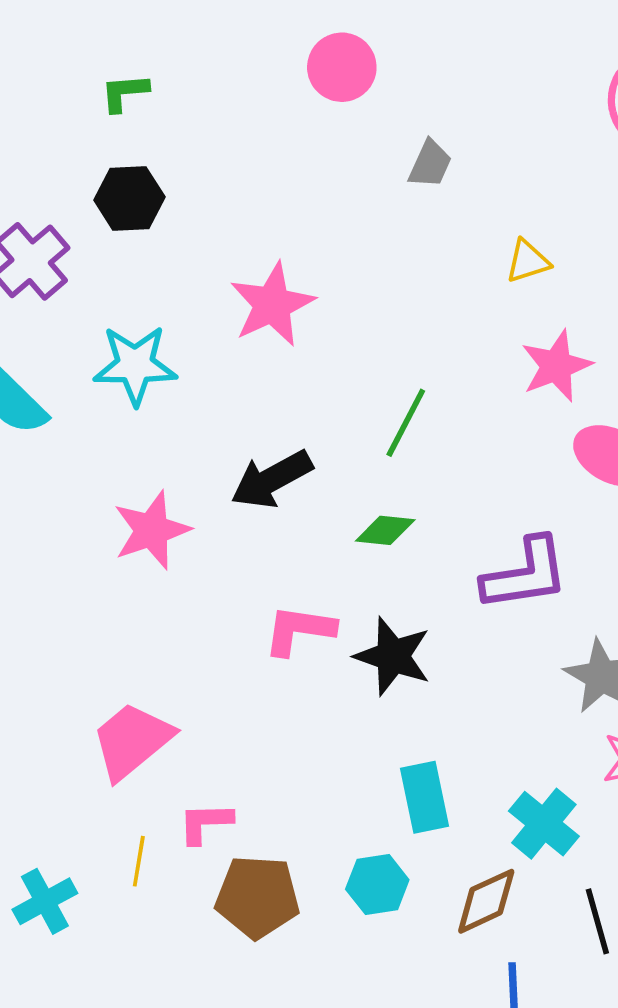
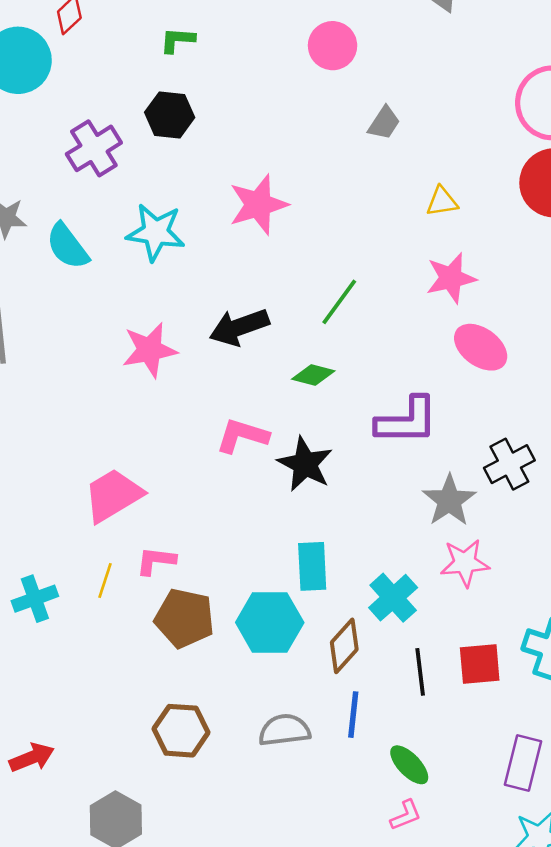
cyan hexagon: (377, 884) -> (270, 622), size x1.5
brown diamond: (486, 901) -> (344, 646), turned -32

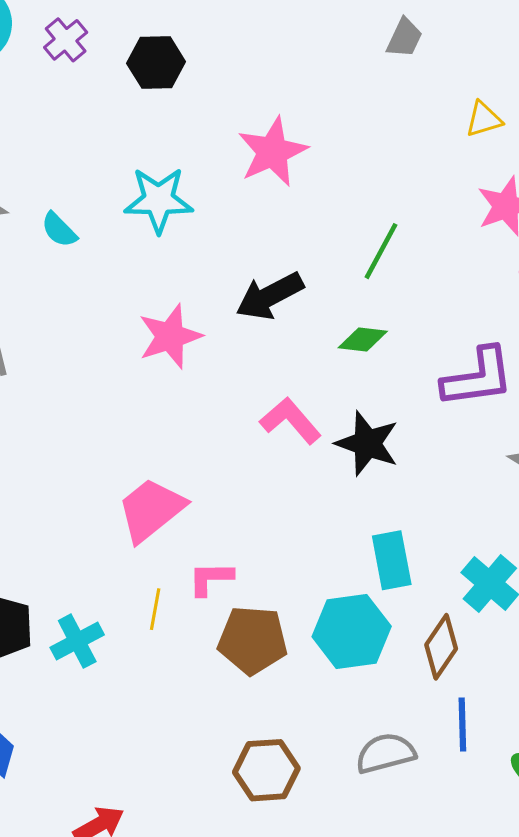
purple cross: (94, 148) -> (66, 40), moved, size x0.7
cyan semicircle: (67, 246) -> (59, 230), size x0.7
pink L-shape: (242, 436) -> (290, 421), turned 40

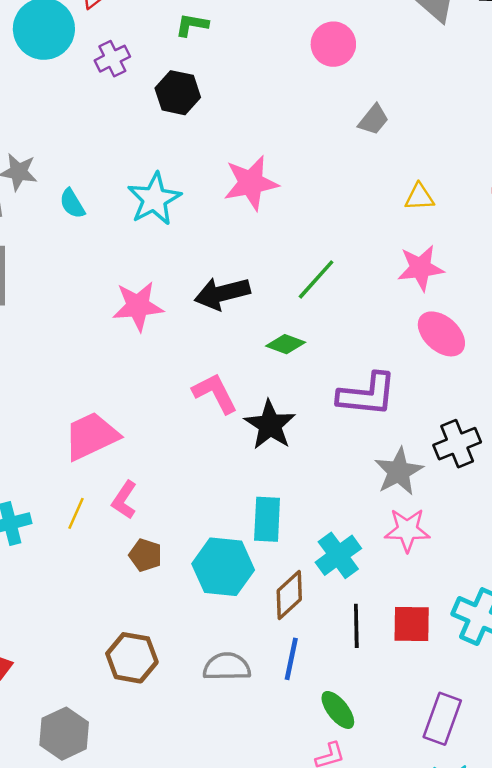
cyan star: (159, 200) -> (154, 199), turned 30
pink L-shape: (211, 578) -> (124, 500), turned -69
brown pentagon: (253, 640) -> (145, 555), size x0.6

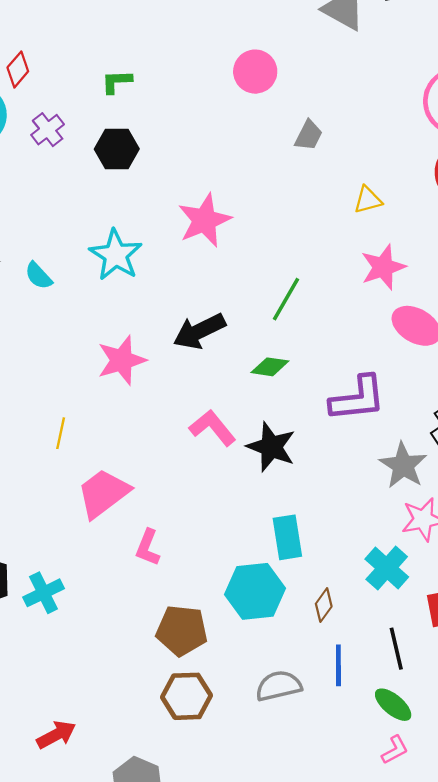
yellow line: (76, 513) -> (61, 433), moved
brown pentagon: (145, 555) -> (182, 630), moved, size x1.6
cyan cross: (338, 555) -> (387, 568), moved
brown diamond: (289, 595) -> (324, 605), size x0.7
black line: (356, 626) -> (396, 649), moved

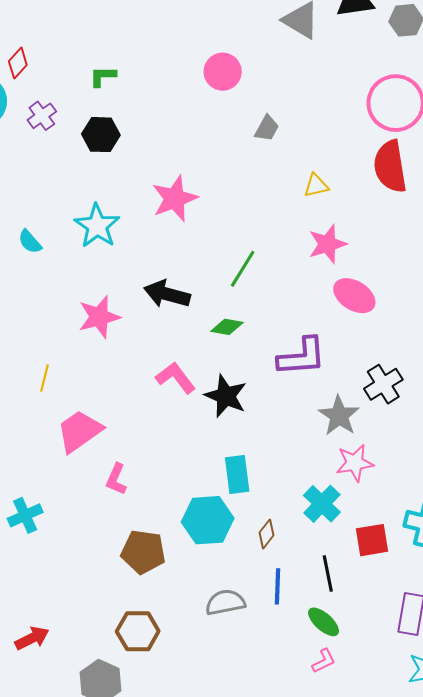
black arrow: (199, 331) -> (167, 294), turned 39
brown hexagon: (187, 696) -> (138, 631), moved

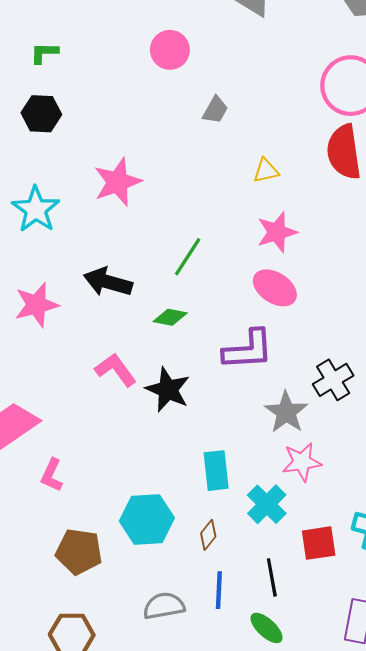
pink ellipse: (354, 296) -> (275, 288), moved
cyan rectangle: (237, 474) -> (216, 471), moved

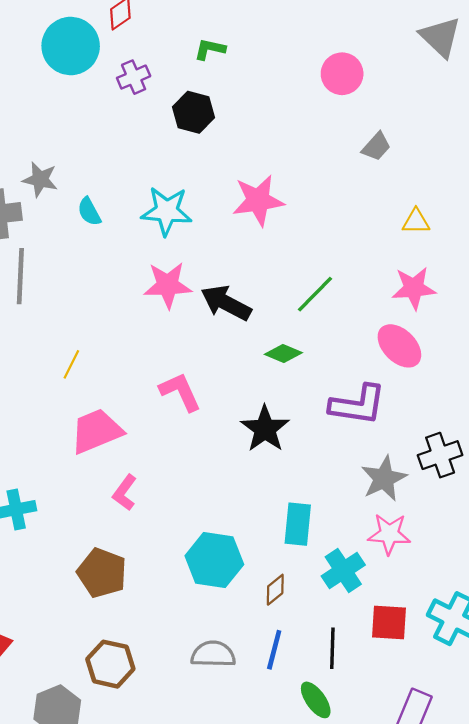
cyan star: (36, 209) -> (167, 211), turned 30
pink star: (36, 305) -> (168, 285), moved
pink L-shape: (116, 370) -> (180, 392), moved
brown pentagon: (79, 552) -> (102, 573), moved

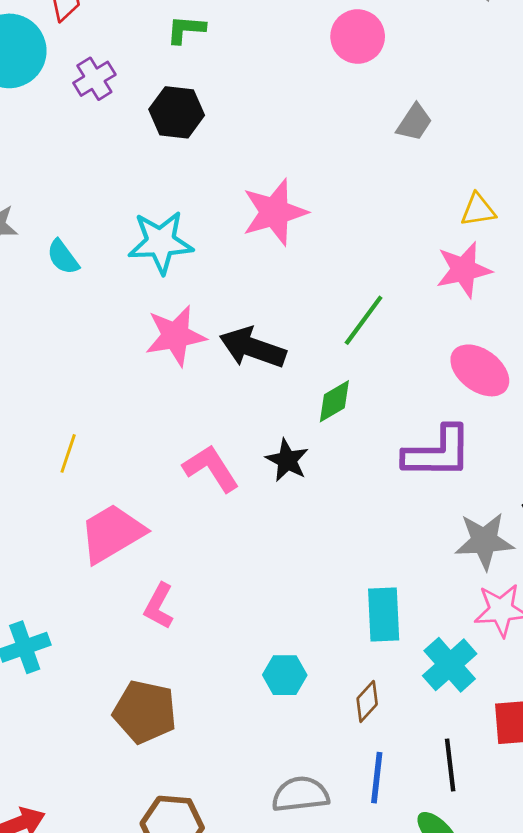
pink star: (414, 288) -> (464, 270), moved
green diamond: (283, 354) -> (334, 401), turned -45
black star: (265, 429) -> (287, 460), moved, size x0.7
gray star: (384, 479) -> (484, 541), turned 30
cyan hexagon: (214, 560) -> (285, 675), size x0.6

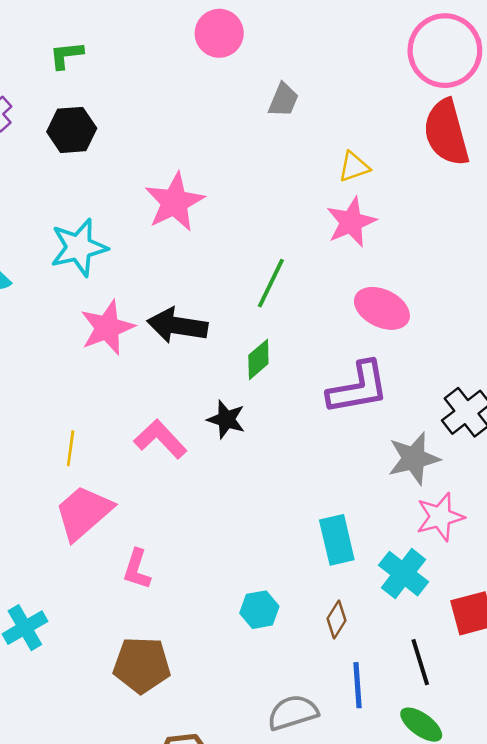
yellow line: (68, 453) -> (71, 448), moved

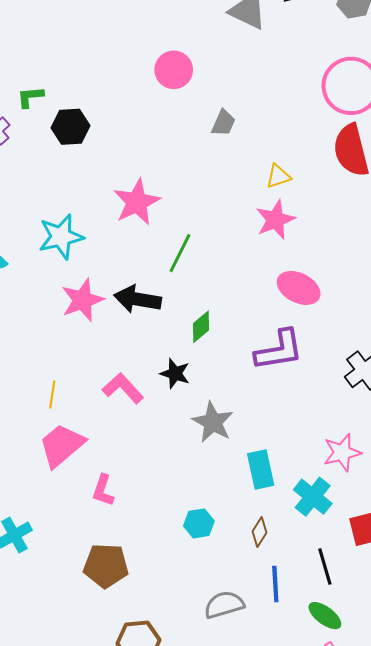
green L-shape: (66, 55) -> (30, 97), moved
black hexagon: (72, 130) -> (70, 127), moved
green line: (271, 283) -> (180, 253), moved
gray star: (414, 458) -> (213, 422), moved, turned -30

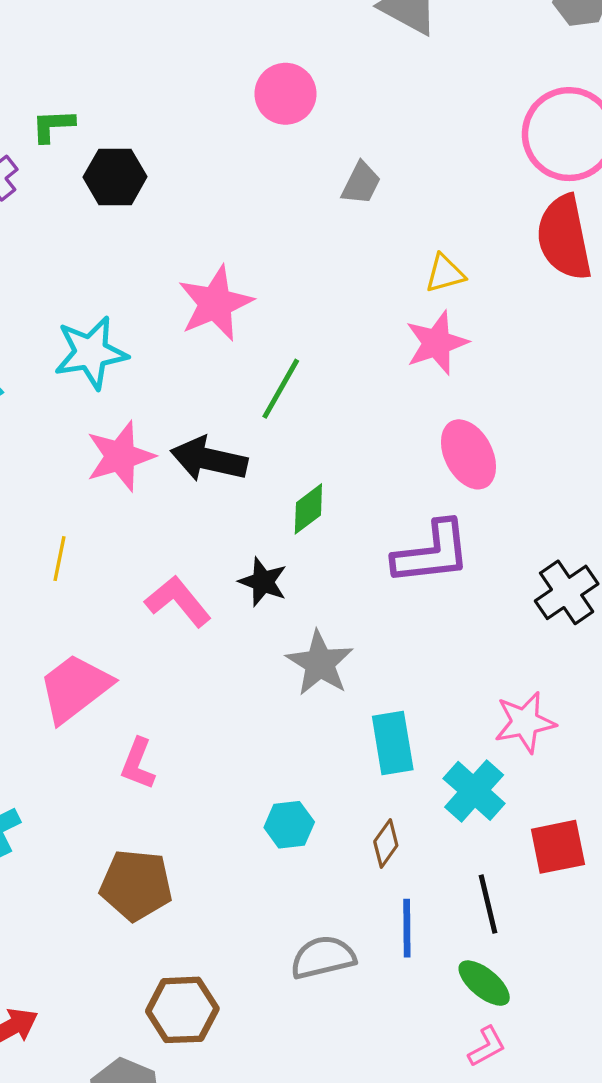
pink ellipse: (299, 288) -> (468, 454), turned 33
yellow line: (52, 394) -> (59, 559), moved

